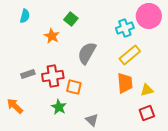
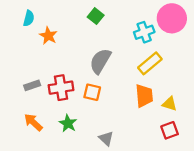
green square: (71, 19) -> (96, 16), moved
orange star: (52, 36) -> (48, 36), moved
orange square: (74, 87) -> (92, 92), moved
yellow triangle: (147, 90) -> (170, 104), turned 32
orange arrow: (15, 106) -> (33, 122), moved

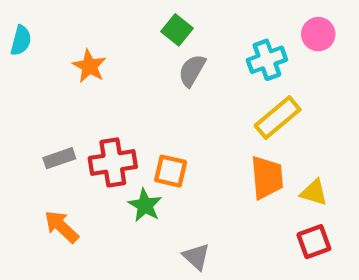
cyan semicircle: (29, 18) -> (21, 41), moved
pink circle: (172, 18) -> (318, 34), size x0.6
gray semicircle: (100, 61) -> (192, 70), moved, size x0.7
green star: (68, 123) -> (145, 205), moved

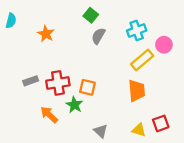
pink circle: (318, 34) -> (164, 45), moved
yellow triangle: (314, 192) -> (139, 130), moved
orange arrow: (61, 227) -> (49, 115), moved

